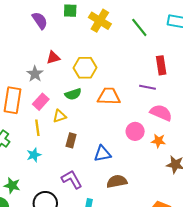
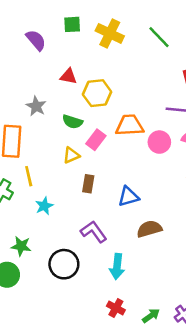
red triangle: (53, 58) -> (68, 76), moved, turned 32
green semicircle: (73, 94) -> (72, 122), moved, turned 42
pink rectangle: (41, 102) -> (96, 140), moved
yellow line: (37, 128) -> (29, 176), moved
pink circle: (135, 131) -> (159, 142), moved

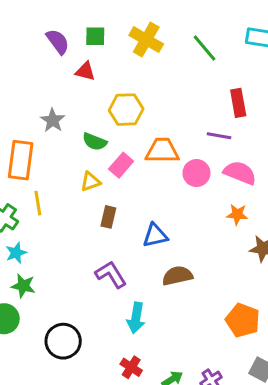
green square: (72, 24) -> (95, 36), moved
red triangle: (68, 76) -> (85, 71), moved
cyan star: (44, 206) -> (16, 253), moved
black circle: (64, 264) -> (63, 341), moved

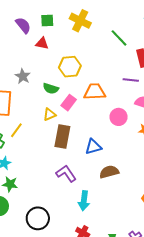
green line: (205, 48) -> (119, 38), moved
pink circle: (196, 173) -> (119, 117), moved
yellow line: (38, 203) -> (16, 130), turned 49
brown rectangle: (108, 217) -> (62, 137), size x1.6

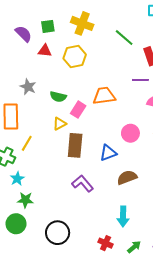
yellow hexagon: (70, 67) -> (75, 57), moved
pink circle: (119, 117) -> (130, 133), moved
cyan arrow: (84, 201) -> (123, 216), moved

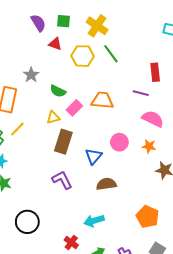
green line: (124, 38) -> (111, 54), moved
blue triangle: (108, 153) -> (94, 156), turned -42
cyan arrow: (123, 216) -> (94, 221), turned 60

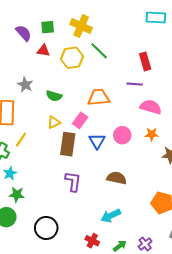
pink rectangle: (74, 108) -> (80, 120), moved
blue triangle: (94, 156) -> (97, 141), moved
purple L-shape: (62, 180) -> (73, 181), turned 45
brown semicircle: (106, 184) -> (117, 178), turned 30

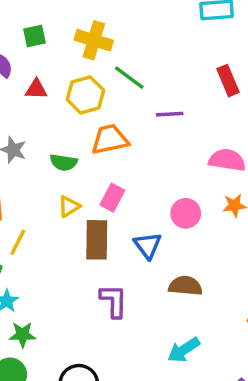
green square: (48, 27) -> (34, 36), moved
red rectangle: (145, 61) -> (228, 81), moved
purple line: (135, 84) -> (170, 114), moved
orange trapezoid: (99, 97) -> (110, 139), moved
blue triangle: (97, 141) -> (148, 245), moved

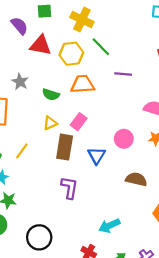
red triangle: (36, 89) -> (40, 45), size x1.5
yellow line: (18, 242) -> (22, 151), moved
brown semicircle: (185, 286) -> (136, 179), moved

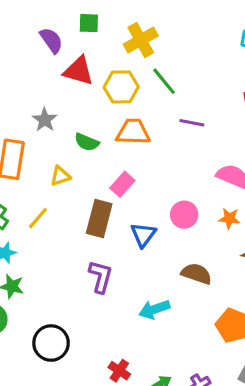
yellow cross: (82, 20) -> (141, 40), turned 30
yellow triangle: (50, 123) -> (60, 176), moved
cyan arrow: (109, 226) -> (154, 309), moved

